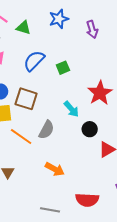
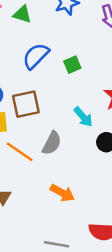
brown square: (26, 99) -> (26, 104), turned -30

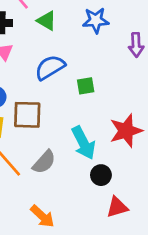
cyan arrow: (83, 117) -> (83, 143), size x1.4

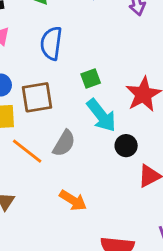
blue semicircle: (50, 67) -> (51, 43), turned -40
green square: (86, 86) -> (91, 79), moved

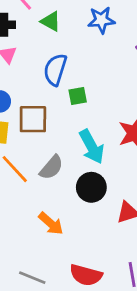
green square: (91, 79) -> (78, 96), moved
black circle: (126, 146) -> (91, 187), moved, size x1.4

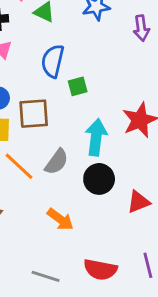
cyan arrow: (92, 147) -> (96, 137), turned -140

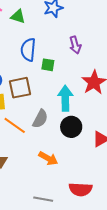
purple arrow: (141, 28) -> (75, 45), moved
green square: (78, 86) -> (48, 65), turned 32

